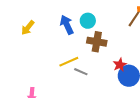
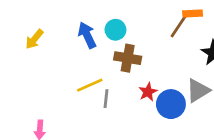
red star: (120, 65) -> (148, 92), moved
gray line: (81, 72) -> (106, 99), turned 72

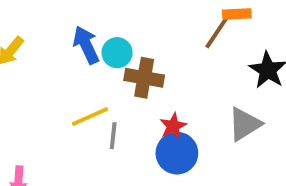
cyan circle: (115, 30) -> (117, 53), moved
blue circle: (171, 104) -> (177, 153), moved

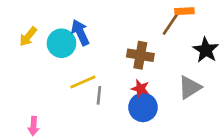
cyan circle: (117, 53) -> (62, 43), moved, size x1.4
brown cross: (144, 78) -> (140, 55), moved
red star: (173, 126) -> (140, 89), turned -30

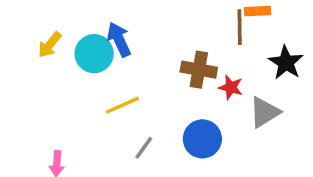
brown line: (171, 23) -> (240, 27), turned -35
red star: (140, 89) -> (231, 87), moved
gray line: (99, 95) -> (144, 148), moved, turned 30

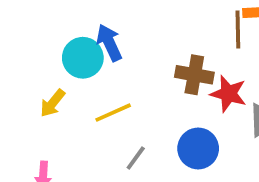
yellow arrow: (50, 45) -> (53, 103), moved
red star: (231, 87) -> (228, 94), size x1.4

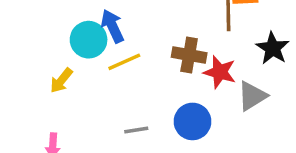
yellow line: (113, 113) -> (124, 62), moved
gray line: (136, 158) -> (136, 130), turned 45

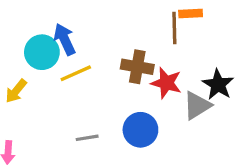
black star: (273, 48) -> (218, 85), moved

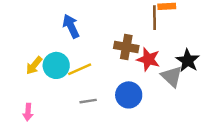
cyan circle: (42, 52) -> (56, 65), moved
yellow line: (76, 73) -> (80, 69), moved
gray triangle: (197, 106) -> (172, 77), turned -45

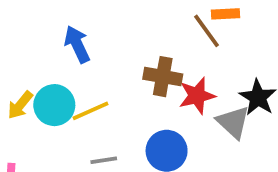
brown line: (155, 18) -> (207, 31), turned -35
red star: (148, 59) -> (197, 96), turned -30

